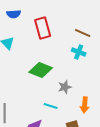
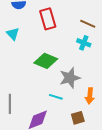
gray star: (65, 87) -> (70, 78), size x1.5

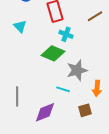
brown line: (88, 24) -> (95, 16), turned -56
cyan cross: (84, 43) -> (66, 34), moved

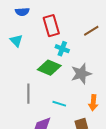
gray star: (77, 70) -> (81, 74), moved
gray line: (17, 96) -> (28, 94), moved

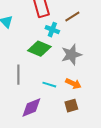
brown line: (91, 31) -> (72, 17), moved
orange arrow: (93, 103) -> (73, 84), moved, turned -70

